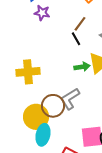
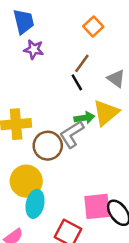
gray L-shape: (70, 99) -> (72, 134), moved
brown circle: (53, 106) -> (48, 146), moved

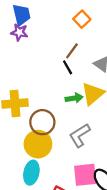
purple star: (34, 49) -> (19, 32), moved
gray L-shape: (72, 134) -> (80, 135), moved
yellow circle: (26, 181) -> (38, 144), moved

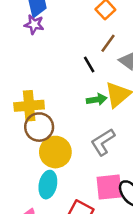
brown line: (72, 51) -> (108, 43), moved
brown circle: (42, 122) -> (39, 127), moved

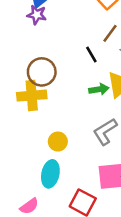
brown circle: (39, 127) -> (42, 72), moved
yellow circle: (55, 152) -> (58, 142), size x0.6

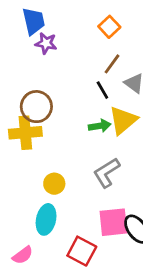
purple star: (37, 15) -> (46, 43), moved
black line: (91, 55) -> (102, 90), moved

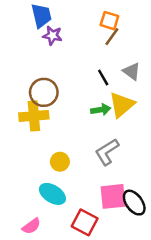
orange square: (109, 27) -> (109, 21), turned -30
brown line: (112, 64) -> (112, 37), moved
cyan ellipse: (46, 219) -> (52, 194), turned -70

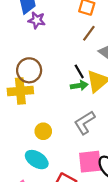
brown line: (112, 37) -> (89, 33), moved
black line: (103, 78) -> (79, 71), moved

